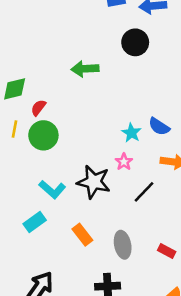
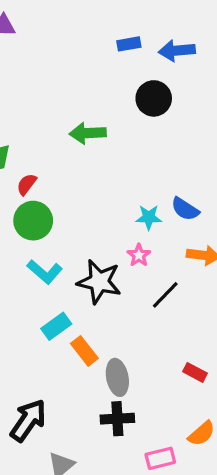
cyan star: (131, 133) -> (149, 217), turned -30
cyan L-shape: (52, 189) -> (45, 272), moved
cyan rectangle: (35, 222) -> (56, 326), moved
gray ellipse: (123, 245) -> (117, 377), moved

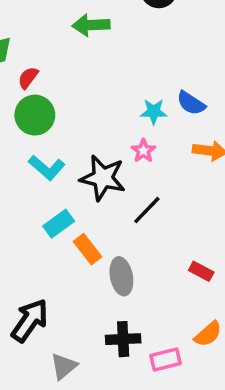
black line: (165, 295) -> (147, 210), moved
black cross: (117, 419) -> (123, 339), moved

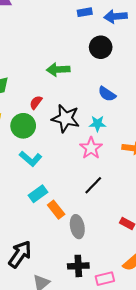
red semicircle: (28, 78) -> (36, 102), moved
blue semicircle: (191, 103) -> (107, 94), moved
pink star: (143, 151) -> (91, 148), size x1.5
black star: (103, 178) -> (66, 118), moved

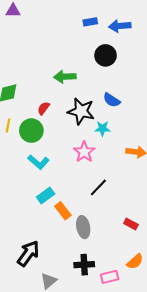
black star: (66, 118) -> (81, 111), moved
pink star: (91, 148) -> (84, 152), moved

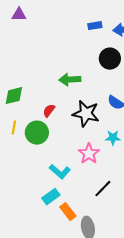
cyan star: (102, 129) -> (113, 138), moved
cyan L-shape: (38, 162) -> (60, 172), moved

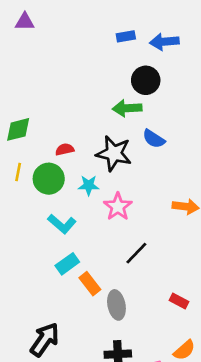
green arrow: (70, 80) -> (127, 108), moved
red semicircle: (49, 111) -> (65, 149), turned 40
cyan star: (113, 138) -> (89, 185), moved
cyan L-shape: (60, 172) -> (62, 224), moved

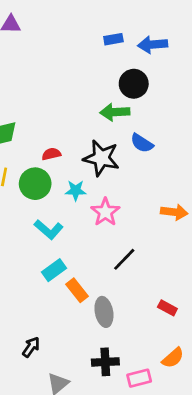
black arrow: (45, 340) -> (31, 347), size x0.6

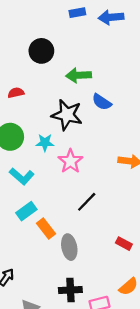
black circle: (134, 84) -> (41, 51), moved
red semicircle: (51, 154) -> (16, 93), moved

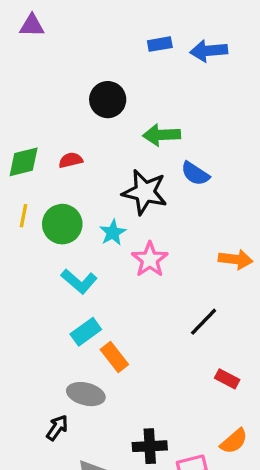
cyan star: (45, 143) -> (113, 233), turned -30
black line: (87, 202) -> (204, 322), moved
gray ellipse: (69, 247) -> (86, 394), moved, turned -65

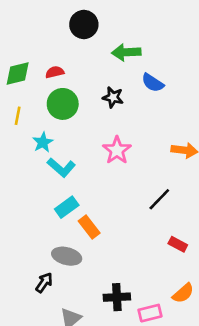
black star: (145, 192) -> (113, 97), size x0.6
green circle: (62, 224) -> (63, 104), moved
cyan star: (113, 233) -> (43, 142), moved

